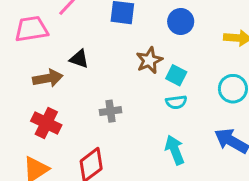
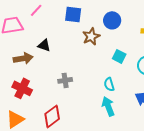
brown star: (149, 60) -> (91, 36), moved
cyan square: (176, 75) -> (119, 56), moved
cyan semicircle: (176, 102) -> (109, 84), moved, turned 80

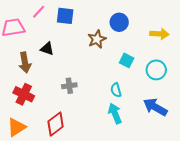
blue square: (73, 14) -> (65, 16), moved
brown arrow: (23, 58) -> (25, 63), turned 90

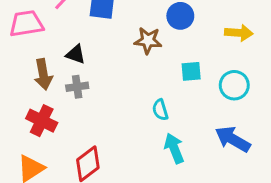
brown star: (97, 39) -> (148, 41), turned 30
cyan square: (127, 60) -> (191, 71), turned -32
gray cross: (69, 86) -> (77, 87), moved
cyan semicircle: (116, 90) -> (160, 110), moved

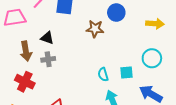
cyan square: (191, 71) -> (126, 72), moved

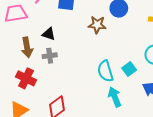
cyan square: (126, 72) -> (129, 69), turned -32
cyan semicircle: (103, 75) -> (105, 71), size x1.5

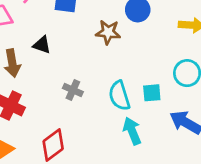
gray cross: (50, 56) -> (73, 90), moved, turned 32
cyan square: (129, 69) -> (152, 93), turned 32

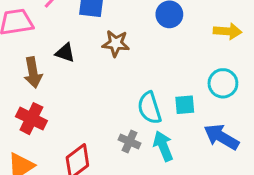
brown star: (108, 32) -> (116, 43), moved
gray cross: (73, 90) -> (130, 142), moved

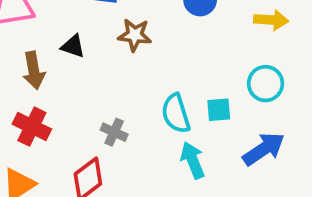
blue arrow: (221, 137) -> (264, 149), turned 116
gray cross: (130, 142) -> (114, 132), moved

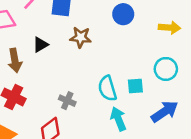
black triangle: (73, 46) -> (40, 45), turned -49

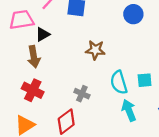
brown star: (81, 37) -> (95, 50), moved
black triangle: (40, 45) -> (43, 34), moved

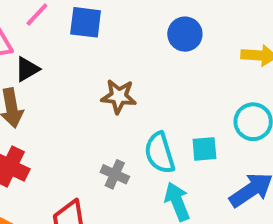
gray cross: (82, 94) -> (115, 174), moved

